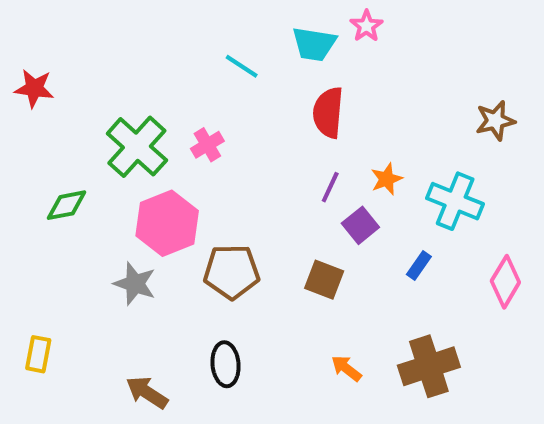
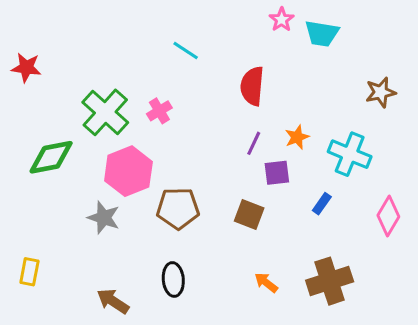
cyan trapezoid: (314, 44) -> (322, 33), moved
green diamond: (66, 205) -> (51, 157), size x1.4
purple square: (360, 225) -> (277, 173), turned 32

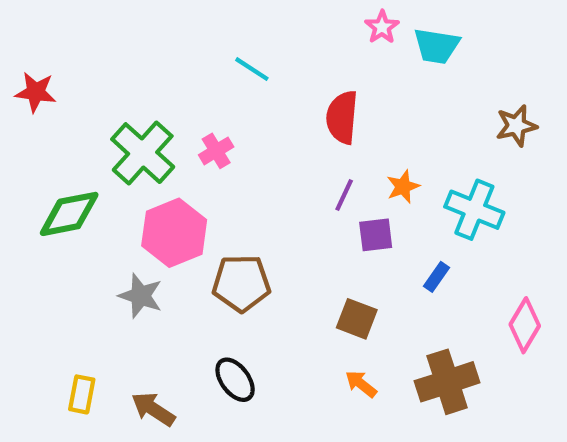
brown square: (249, 214) -> (357, 319), moved
pink diamond: (388, 216) -> (525, 325), moved
yellow rectangle: (29, 272) -> (82, 394), moved
black ellipse: (173, 279) -> (235, 380), turned -32

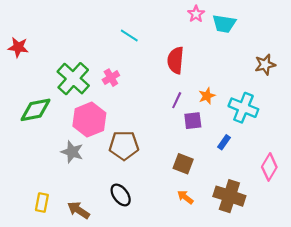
brown cross: (447, 382) -> (229, 196), turned 36

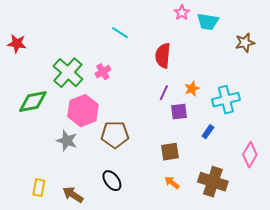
brown star: (265, 65) -> (245, 43), moved
cyan cross: (243, 108) -> (226, 100), turned -36
brown square: (183, 164) -> (170, 152), turned -30

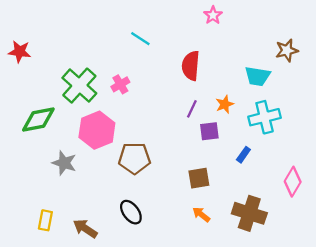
cyan trapezoid: (208, 22) -> (257, 76), moved
gray star: (67, 141) -> (64, 163), moved

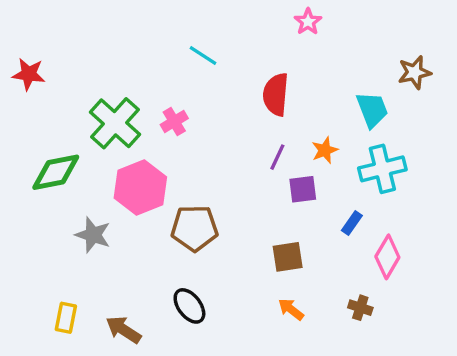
cyan trapezoid: (257, 76) -> (372, 110), turned -120
pink diamond: (293, 182) -> (387, 257), moved
brown cross: (249, 213) -> (360, 308), size x0.5

